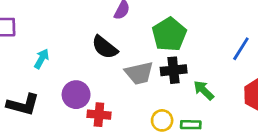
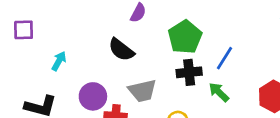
blue line: (241, 49) -> (225, 58), moved
gray trapezoid: (139, 73) -> (142, 91), moved

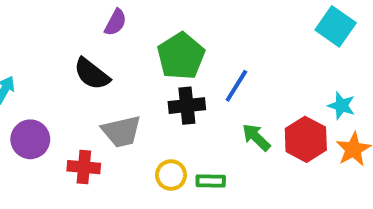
green arrow: (219, 92) -> (256, 137), moved
purple circle: (93, 96) -> (30, 139), moved

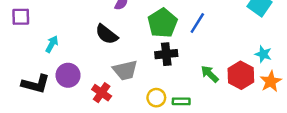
blue line: (236, 86) -> (197, 23), moved
red cross: (84, 167) -> (102, 93), turned 30

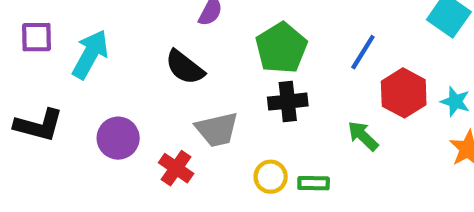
blue line: (197, 23) -> (363, 52), moved
cyan arrow: (52, 44) -> (90, 54), moved, size x1.6
red hexagon: (241, 75) -> (404, 93), moved
black L-shape: (36, 84) -> (39, 125), moved

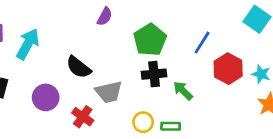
black semicircle: (185, 67) -> (79, 67), moved
green arrow: (363, 136) -> (183, 91), moved

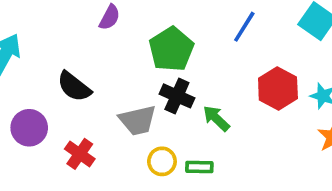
blue line: (202, 43) -> (244, 27), moved
black cross: (154, 74) -> (177, 96), turned 30
gray trapezoid: (109, 92) -> (138, 120), moved

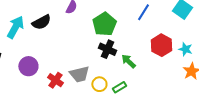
black semicircle: (74, 87) -> (41, 22), moved, turned -66
gray trapezoid: (138, 120) -> (79, 74), moved
green rectangle: (199, 167) -> (119, 87), turned -32

